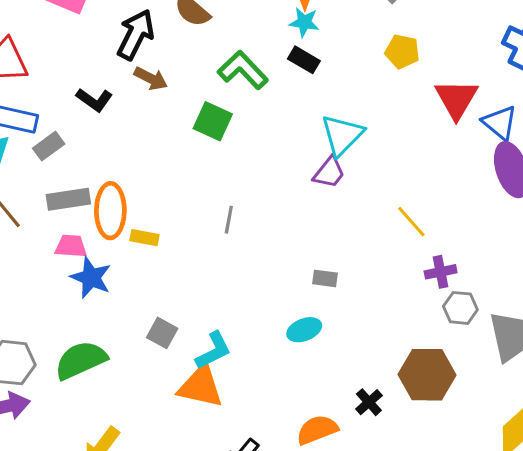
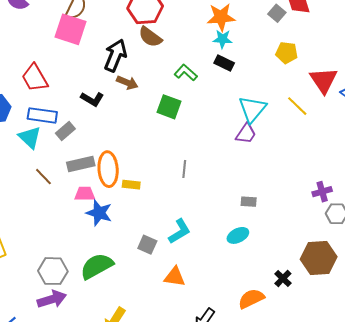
green L-shape: (243, 70) -> (186, 73), size x0.7
yellow line: (411, 222) -> (297, 106), moved
cyan L-shape: (213, 351) -> (179, 231), moved
orange triangle: (201, 386) -> (175, 277), size x0.7

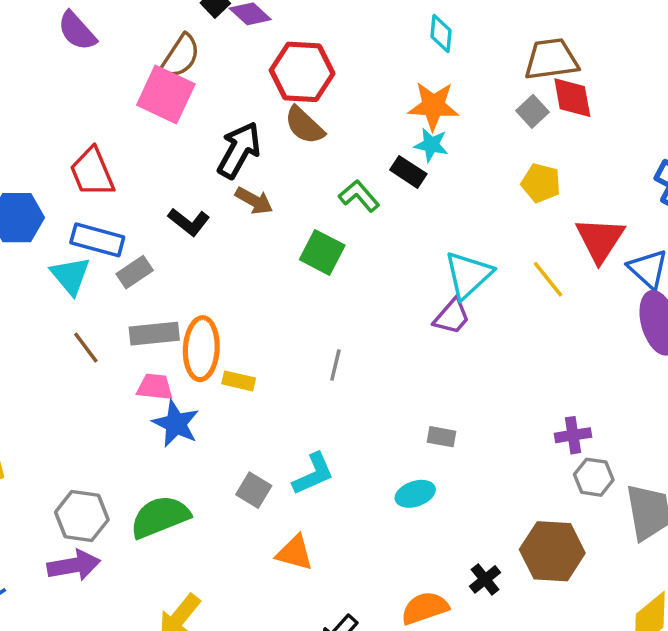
black rectangle: (224, 63) -> (408, 172), moved

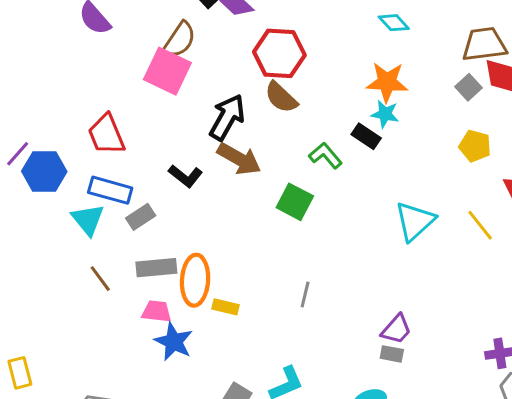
cyan diamond: (441, 33) -> (394, 23), turned -48
brown arrow: (254, 201) -> (239, 159), size x1.4
purple trapezoid: (452, 316) -> (396, 329), moved

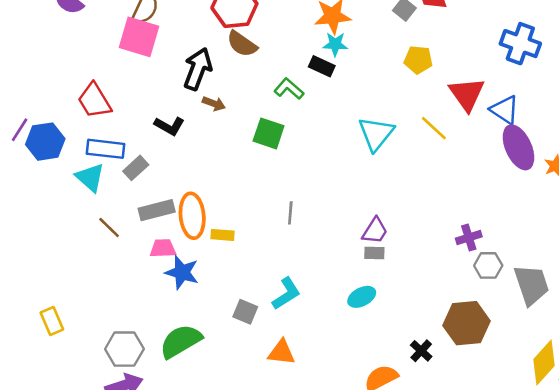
brown arrow: (239, 159) -> (214, 104), size x0.6

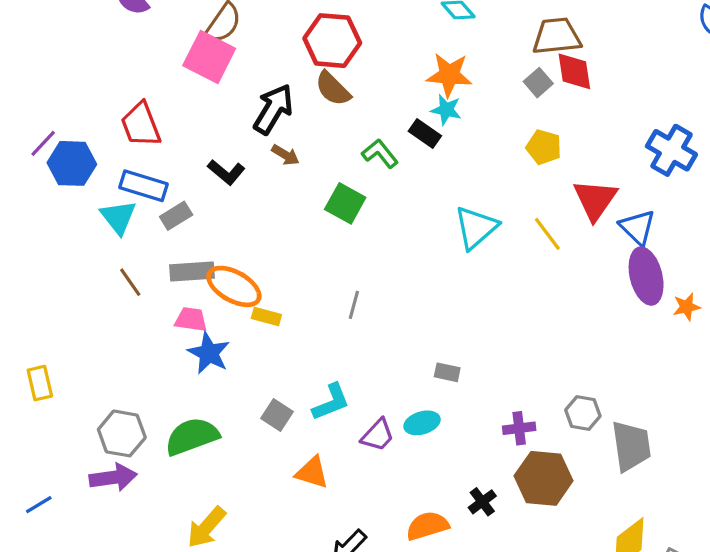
orange ellipse: (192, 216) -> (234, 286), turned -66
purple trapezoid: (375, 231) -> (378, 435), moved
purple cross: (469, 238) -> (519, 428), moved

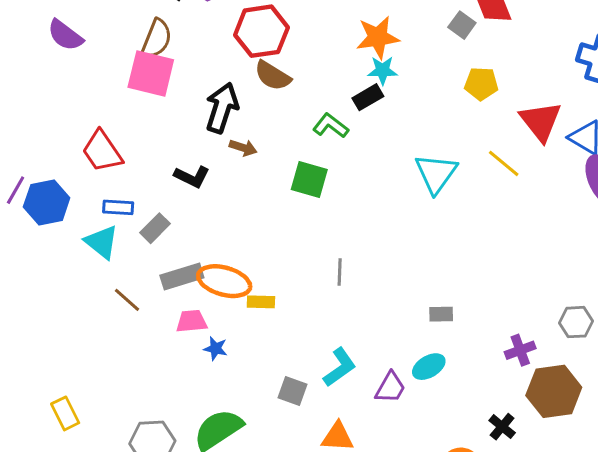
black rectangle: (425, 134) -> (368, 97), turned -52
blue rectangle: (143, 186) -> (118, 207), size x0.7
blue star: (209, 353) -> (216, 348), size x0.6

